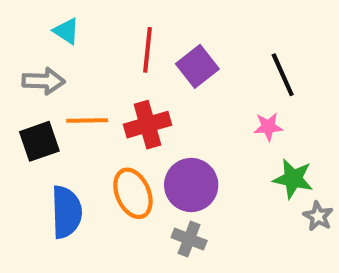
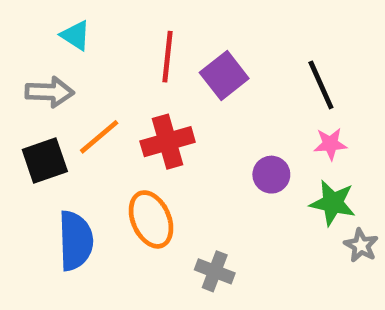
orange line: (87, 121) -> (99, 137), turned -39
pink star: (268, 127) -> (330, 144), moved
purple circle: (191, 185) -> (271, 175), moved, size x0.6

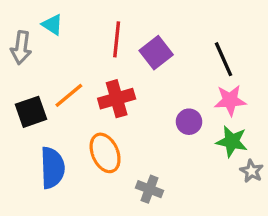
gray arrow: (50, 92) -> (21, 48), moved, turned 96
pink star: (330, 144) -> (230, 100), size x1.4

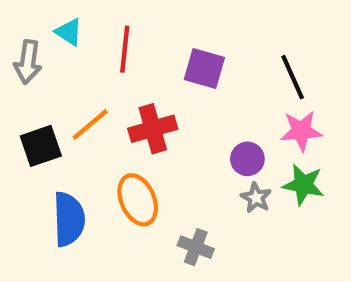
red line: (117, 39) -> (125, 49), moved
purple square: (156, 53) -> (204, 68), turned -36
gray star: (252, 171) -> (256, 198), moved

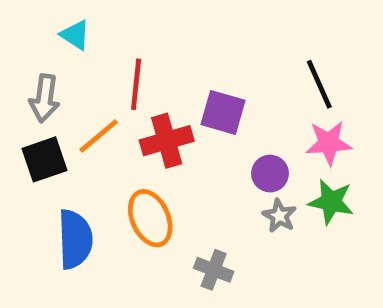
red line: (125, 49) -> (136, 84), moved
gray arrow: (28, 62) -> (45, 98), moved
purple square: (204, 68) -> (223, 112), moved

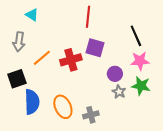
red line: (136, 84) -> (88, 17), moved
black square: (45, 159) -> (17, 79), moved
orange ellipse: (150, 218) -> (63, 107), moved
gray cross: (214, 270) -> (91, 115), turned -35

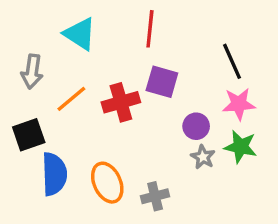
cyan triangle: (32, 15) -> (80, 34), moved, size x1.5

